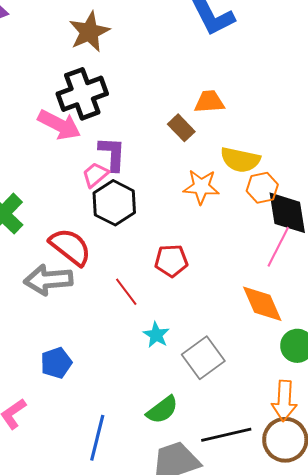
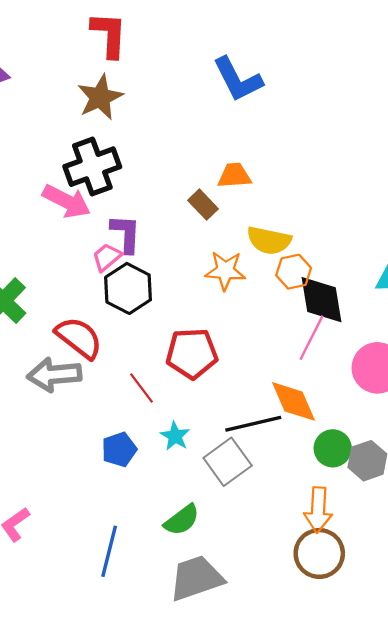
red pentagon: (171, 261) -> (192, 353), size x1.4
blue pentagon: (56, 363) -> (119, 449), moved
black line: (226, 435) -> (253, 424), moved

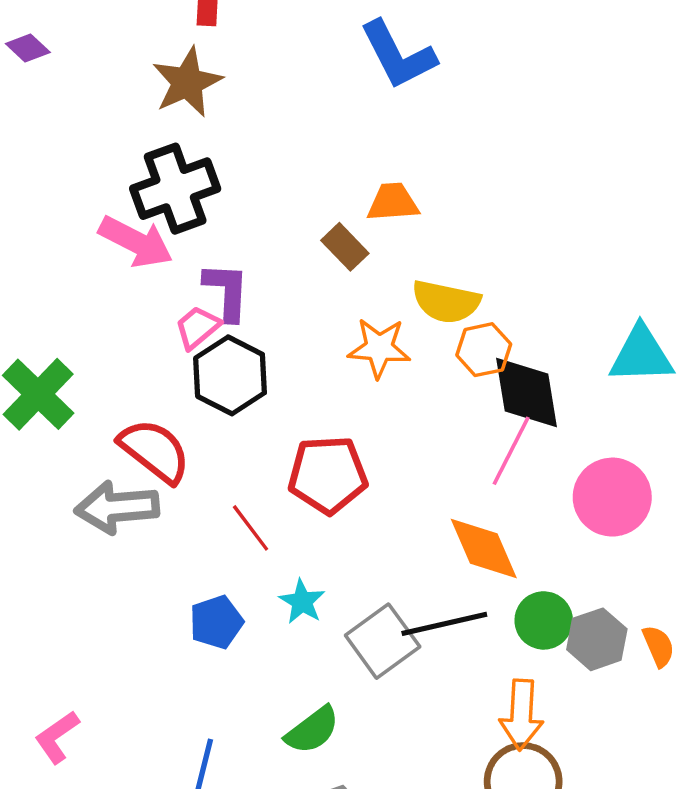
black line: (253, 424) -> (444, 624), moved

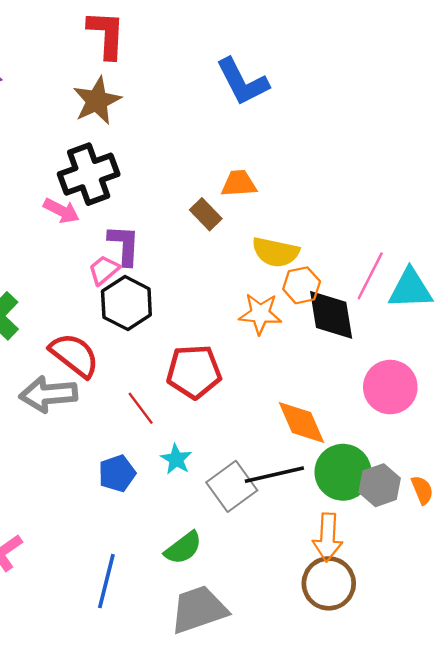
pink arrow: (136, 242) -> (61, 211), size x0.7
orange star: (379, 348) -> (260, 314), moved
pink line: (511, 451) -> (370, 276), moved
green circle: (544, 620) -> (343, 472), size x1.4

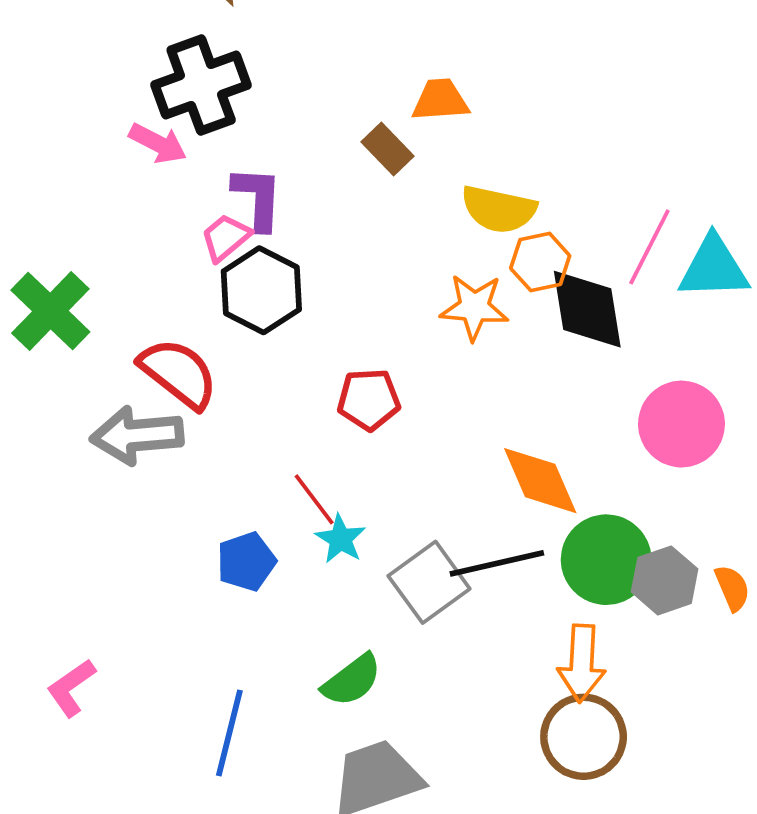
red pentagon: (194, 372) -> (369, 400), size x0.7
red line: (141, 408) -> (314, 499), moved

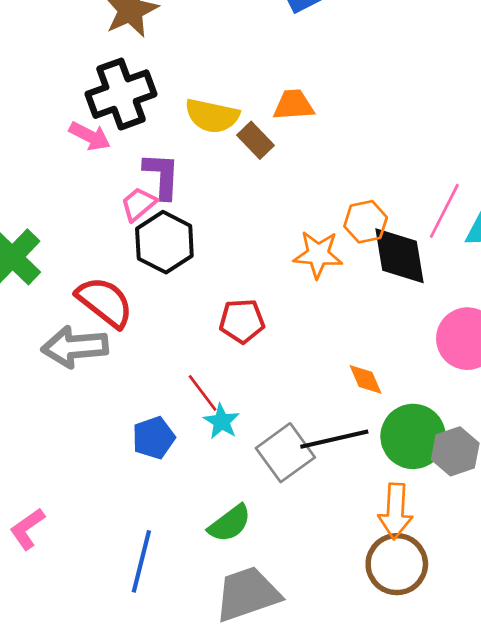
yellow semicircle: (499, 209) -> (212, 116), moved
orange diamond: (540, 481) -> (366, 379), size x0.6

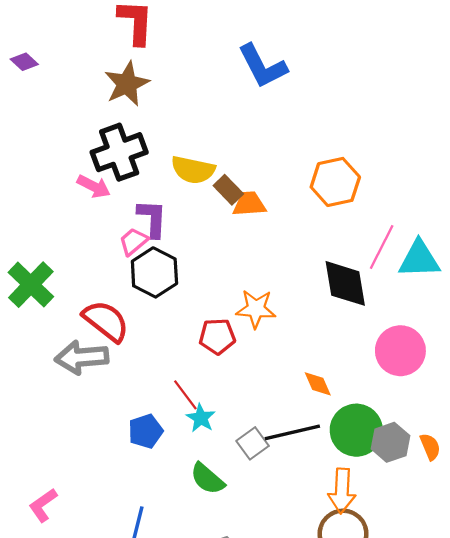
orange trapezoid: (294, 105) -> (249, 204), moved
orange hexagon: (366, 222) -> (335, 182), moved, size x1.4
orange star: (318, 254) -> (256, 309), moved
gray square: (285, 453) -> (253, 443), size x0.7
green semicircle: (230, 523) -> (207, 479), moved, turned 78

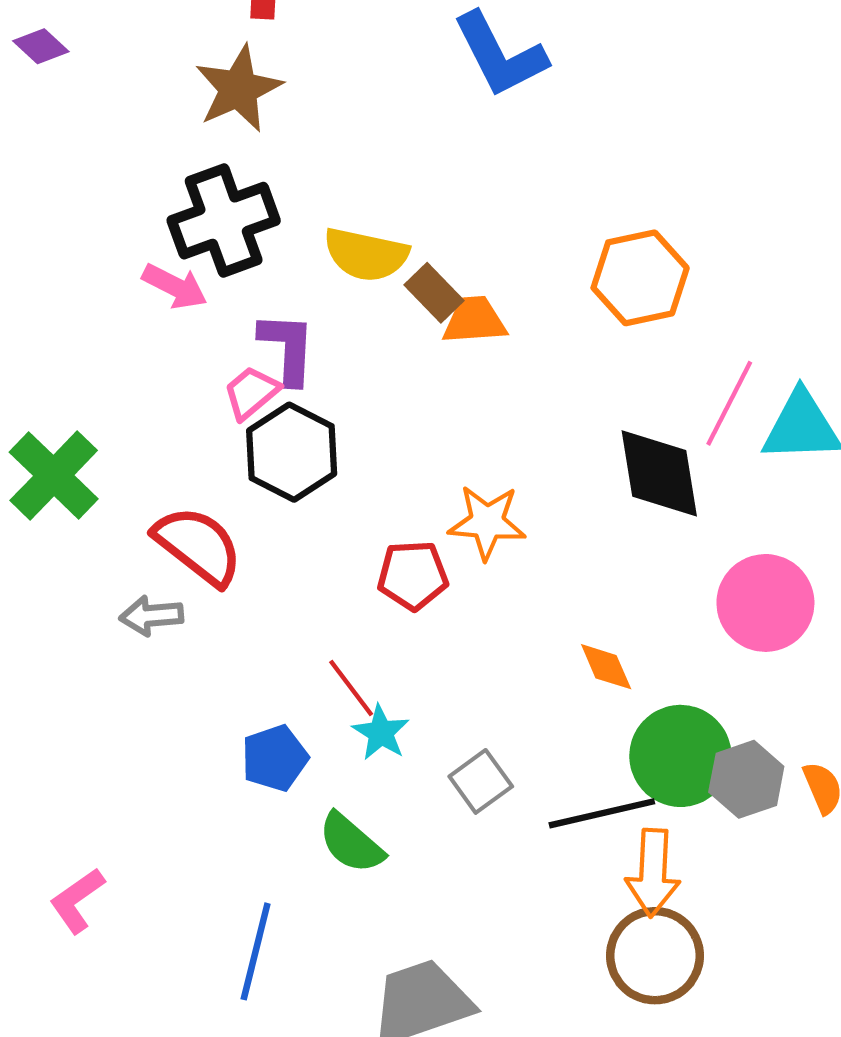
gray arrow: (82, 357) -> (151, 616), size x0.6
black line: (292, 432) -> (602, 813), moved
green semicircle: (207, 479) -> (351, 843), moved

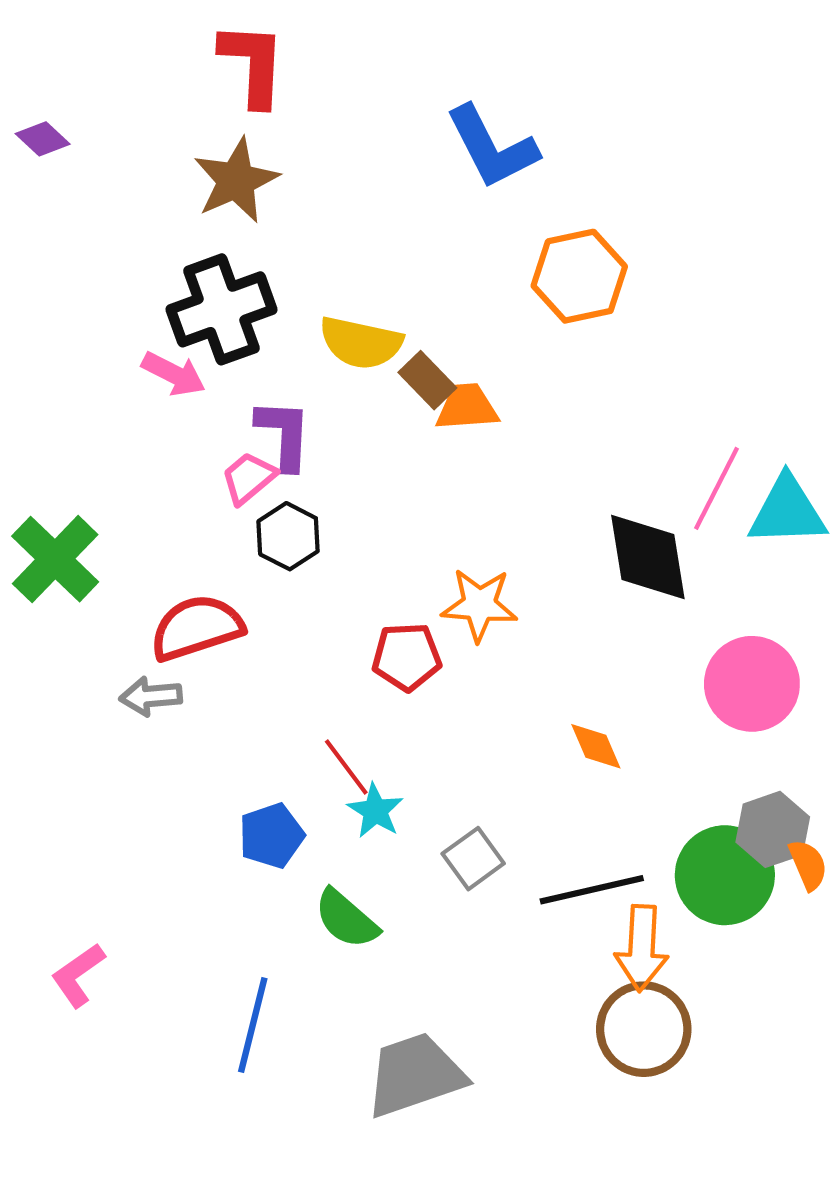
orange hexagon: (640, 278) -> (579, 276), moved
black hexagon: (292, 452) -> (288, 536), size x0.7
red semicircle: (198, 546) -> (197, 628), turned -56
green circle: (680, 756) -> (725, 875), moved
gray hexagon: (746, 779) -> (773, 829), moved

